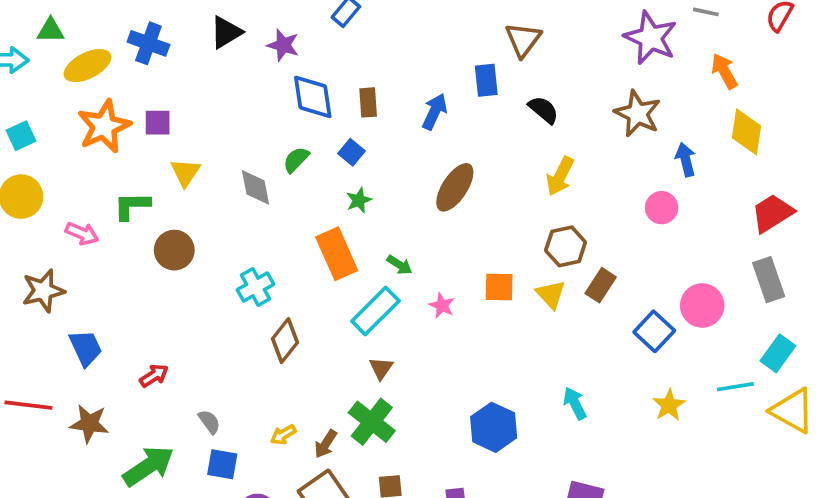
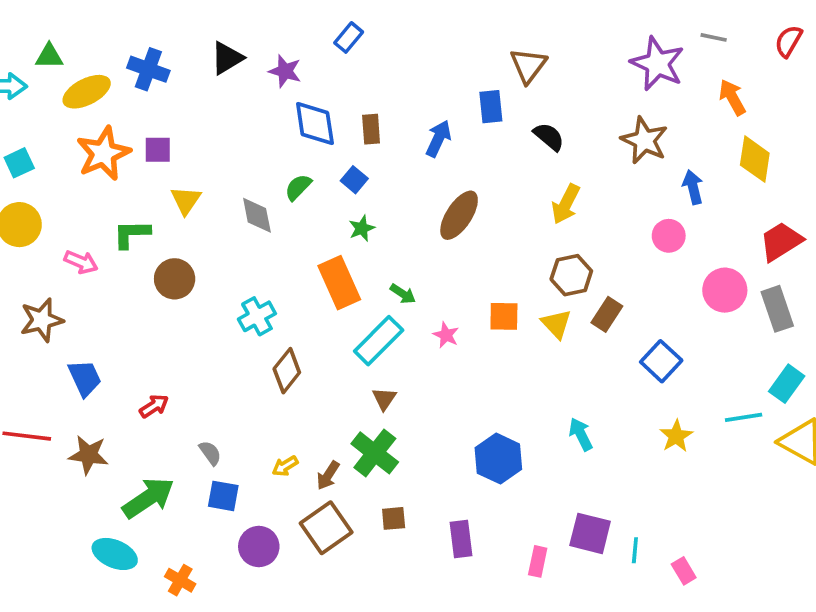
pink circle: (702, 305) -> (725, 290), moved

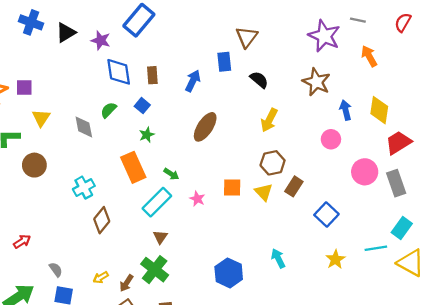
blue rectangle: (349, 37) -> (139, 20), size x1.8
blue cross: (148, 69) -> (31, 22), moved
yellow diamond: (755, 159) -> (379, 110), moved

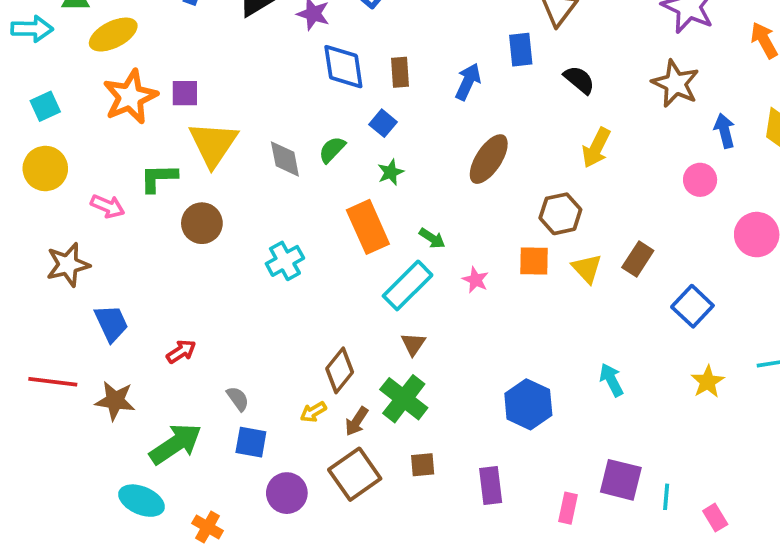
green semicircle: (109, 110) -> (332, 150), moved
yellow triangle: (41, 118) -> (213, 144), size x1.6
brown hexagon: (273, 163) -> (560, 214), moved
brown diamond: (102, 220) -> (340, 370), moved

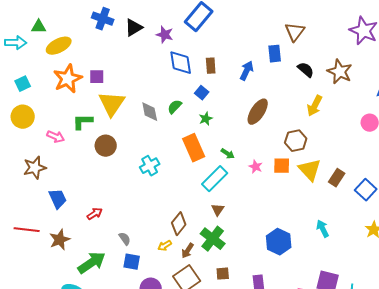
brown star: (676, 84) -> (340, 72), moved
brown rectangle: (638, 259) -> (337, 178), moved
yellow triangle: (587, 268) -> (310, 170), size x1.4
pink star: (475, 280) -> (256, 167), moved
brown star: (115, 401) -> (60, 240), turned -30

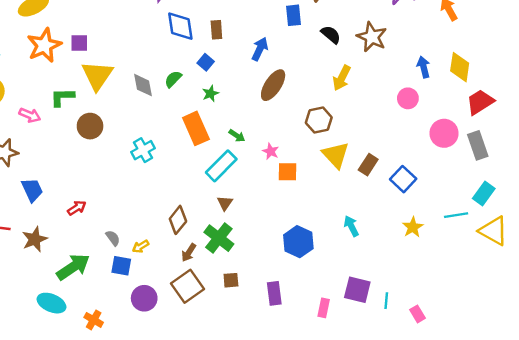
blue arrow: (247, 71) -> (260, 49), moved
orange square: (282, 166) -> (287, 172), moved
yellow arrow: (165, 246) -> (141, 246), moved

